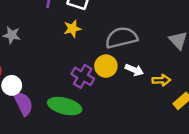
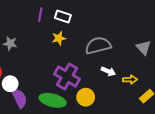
yellow circle: (106, 66) -> (86, 97), moved
purple cross: (83, 76) -> (67, 76), size x1.4

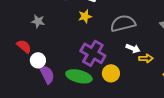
yellow arrow: (130, 80) -> (146, 58), moved

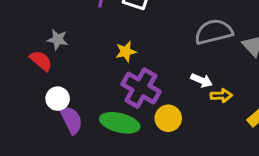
yellow star: (85, 16) -> (126, 52), moved
gray semicircle: (123, 23) -> (214, 32), moved
red semicircle: (24, 46) -> (41, 61), moved

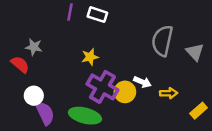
gray semicircle: (214, 32) -> (162, 41), turned -64
white arrow: (202, 80) -> (142, 82), moved
yellow circle: (168, 118) -> (125, 92), moved

